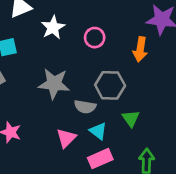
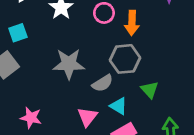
orange arrow: (140, 49) -> (132, 23), moved
gray semicircle: (85, 107) -> (103, 83), turned -35

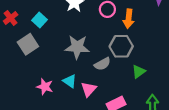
cyan square: (18, 33) -> (39, 20), turned -32
green triangle: (150, 90) -> (139, 72), turned 32
cyan triangle: (119, 106) -> (70, 81), moved

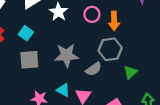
gray square: (28, 44) -> (29, 60), moved, turned 36

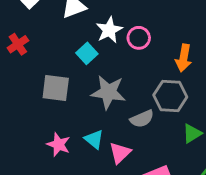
pink circle: (92, 14) -> (139, 38), moved
cyan square: (26, 33) -> (87, 53), moved

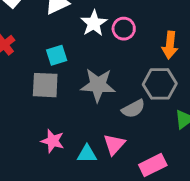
cyan square: (87, 53) -> (57, 55), moved, turned 30
cyan triangle: (94, 139) -> (87, 154), moved, turned -35

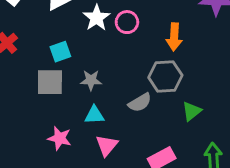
gray star: (98, 85) -> (91, 80), moved, size x0.6
pink triangle: (114, 144) -> (107, 145), moved
cyan triangle: (87, 154) -> (94, 115), moved

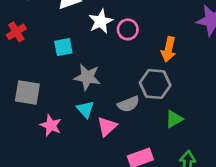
gray star: (91, 80) -> (87, 77), size x1.4
gray square: (50, 82) -> (27, 93), moved
cyan triangle: (94, 115) -> (85, 109), turned 42
pink triangle: (107, 145) -> (107, 126), moved

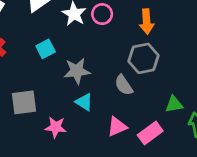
gray semicircle: (128, 104) -> (124, 85), turned 95
green triangle: (174, 119) -> (174, 104), moved, turned 36
pink triangle: (107, 126) -> (117, 127), moved, turned 35

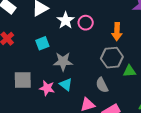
gray semicircle: (124, 85) -> (102, 85), moved
green triangle: (174, 104) -> (129, 71), moved
pink star: (56, 127) -> (47, 88), moved

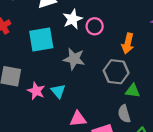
cyan square: (42, 43) -> (41, 39), size x1.6
gray star: (63, 62) -> (74, 59), moved
gray semicircle: (102, 85) -> (124, 114), moved

